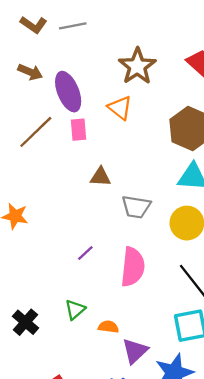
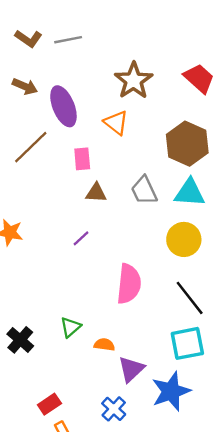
pink rectangle: (79, 130) -> (82, 159), moved
gray trapezoid: (136, 207) -> (144, 190), moved, turned 56
purple line: (85, 253) -> (81, 238), moved

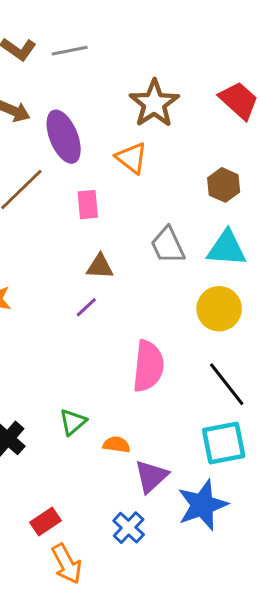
brown hexagon: (187, 144) -> (224, 185), size x0.6
brown triangle: (96, 193) -> (100, 266), moved

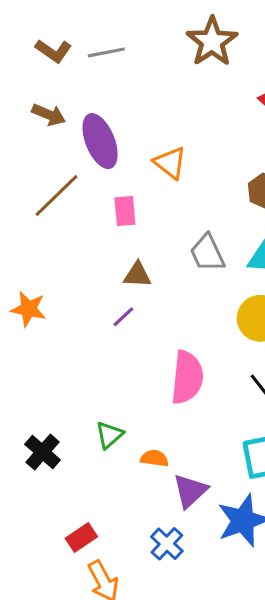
brown star: (154, 103) -> (212, 42), moved

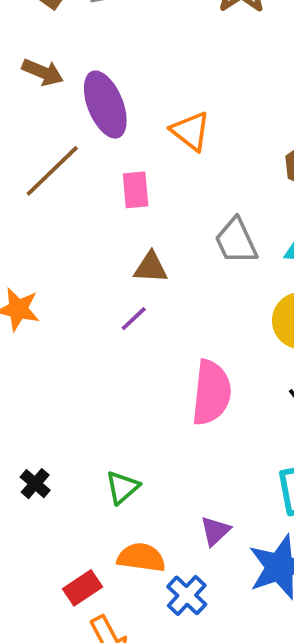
green triangle: (109, 435) -> (122, 487), moved
black cross: (43, 452) -> (35, 484), size x0.7
orange semicircle: (154, 458) -> (141, 558), moved, size x1.4
purple triangle: (190, 491) -> (215, 531), size x0.7

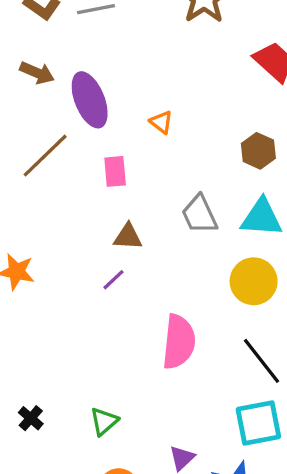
orange triangle: (191, 131) -> (161, 122), size x0.7

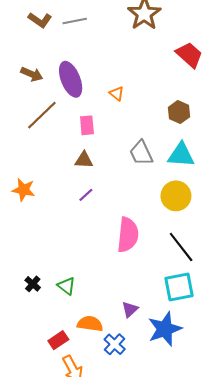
brown arrow: (37, 73) -> (32, 74), moved
brown triangle: (128, 237) -> (84, 160), moved
green triangle: (104, 421) -> (66, 286), moved, turned -42

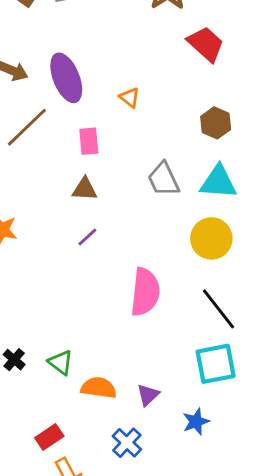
red trapezoid: (189, 55) -> (206, 44), moved
orange semicircle: (90, 324) -> (99, 388), moved
blue star: (165, 329) -> (196, 422), size x0.6

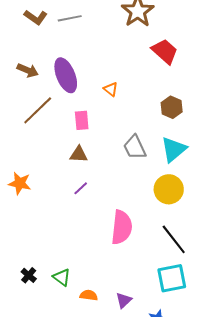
cyan triangle: (218, 182) -> (174, 149), turned -44
orange semicircle: (99, 388) -> (89, 295), size x0.7

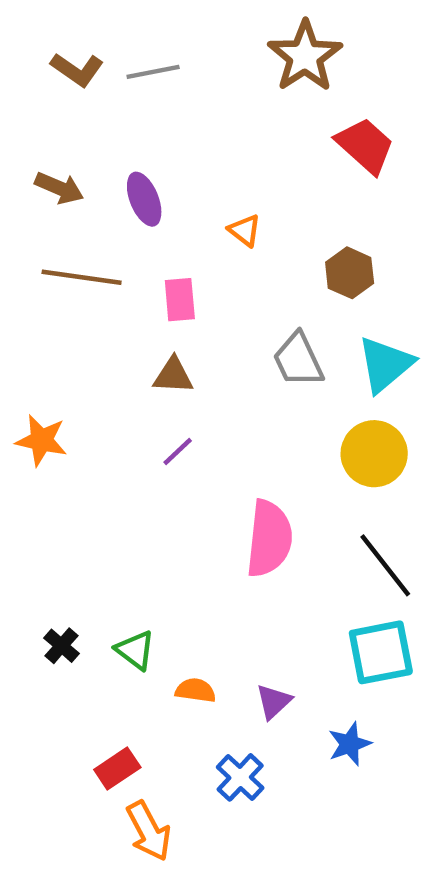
purple ellipse: (66, 75) -> (144, 199), size x0.7
brown hexagon: (172, 107) -> (350, 273), moved
brown line: (38, 110) -> (82, 277), turned 52

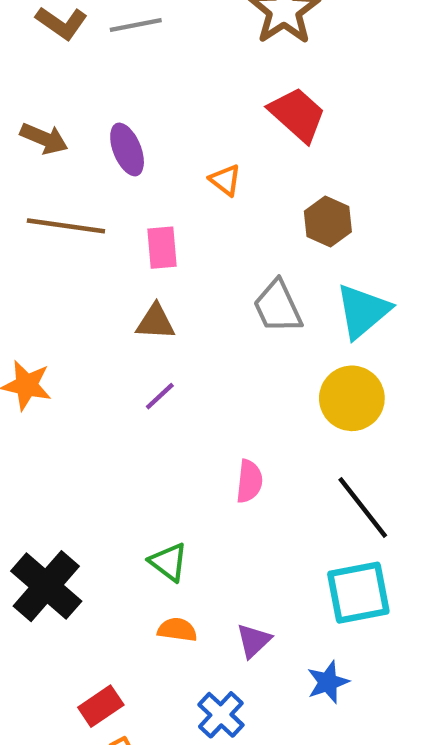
red trapezoid: (365, 146) -> (297, 115), moved
pink semicircle: (269, 539) -> (249, 481), size x0.6
black cross: (62, 646) -> (46, 586), size x2.0
green triangle: (135, 650) -> (169, 562), moved

